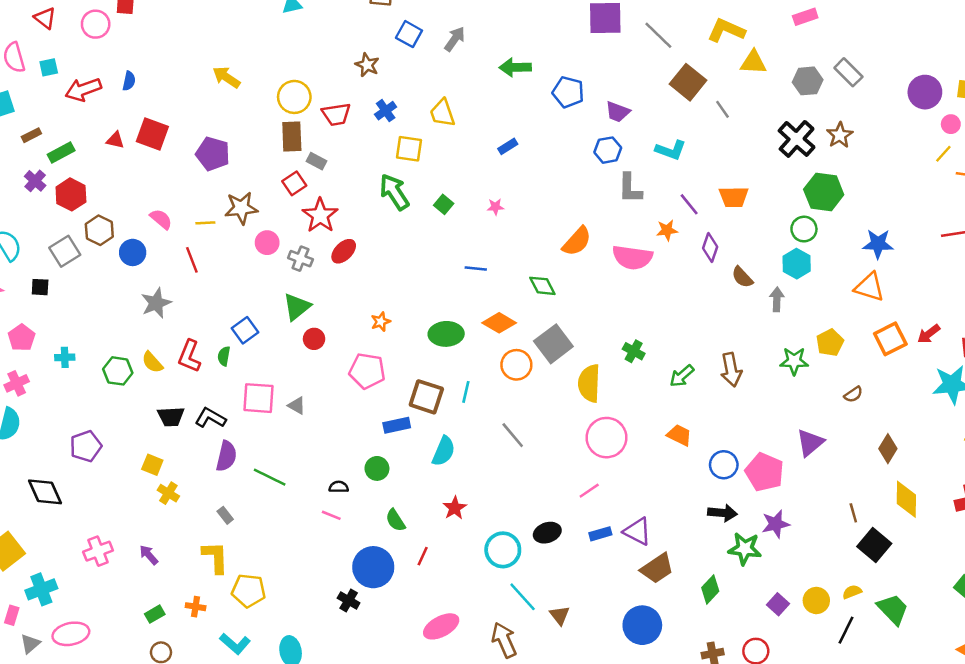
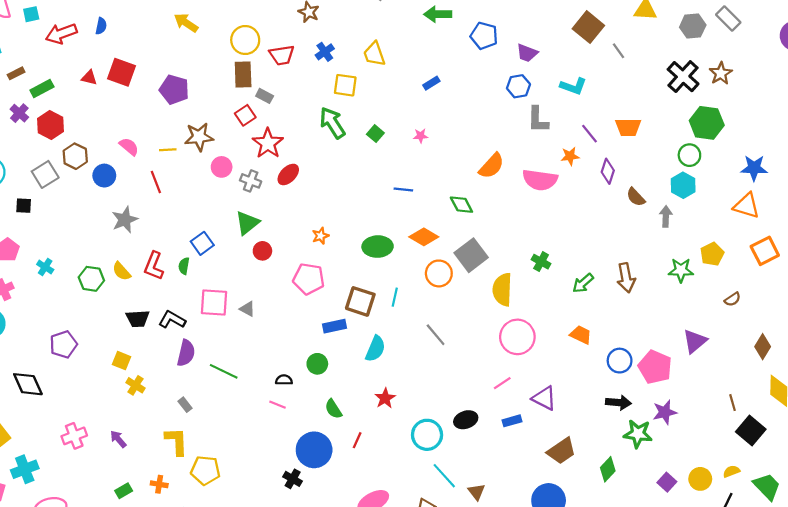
cyan cross: (65, 357) -> (45, 267), turned 35
purple triangle: (637, 531) -> (544, 398), moved

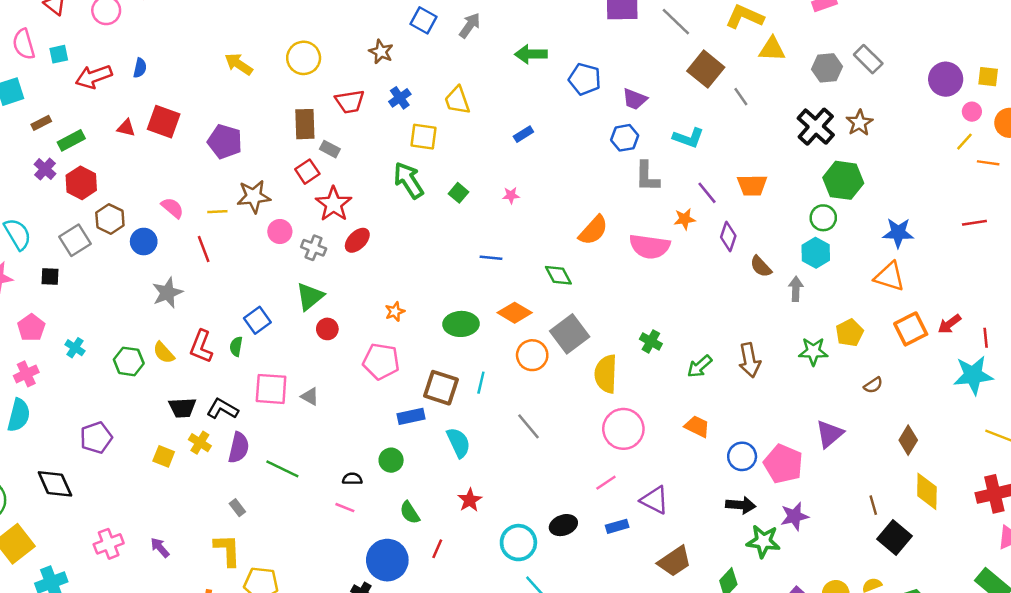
yellow circle: (245, 40) -> (304, 58), moved
cyan semicircle: (375, 349) -> (458, 443), turned -48
yellow cross: (135, 385) -> (200, 443), moved

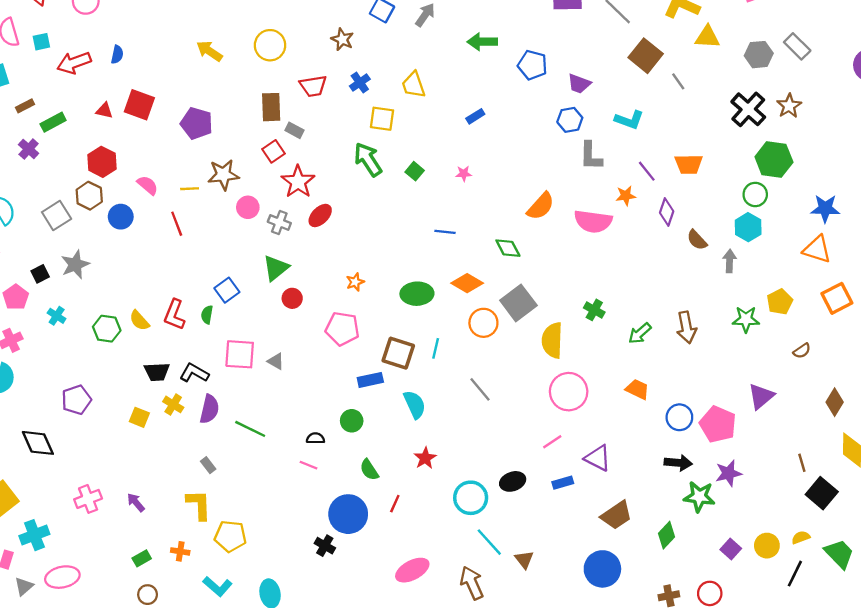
red hexagon: (81, 183) -> (102, 162), moved
black square: (50, 276) -> (40, 274), moved, turned -30
gray star: (167, 293) -> (75, 264), moved

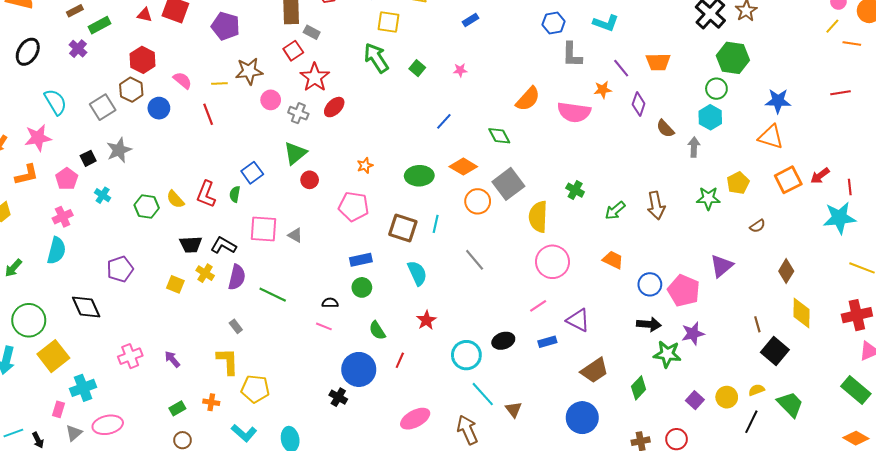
blue line: (445, 232) -> (444, 121), turned -54
blue rectangle: (370, 380) -> (361, 260), moved

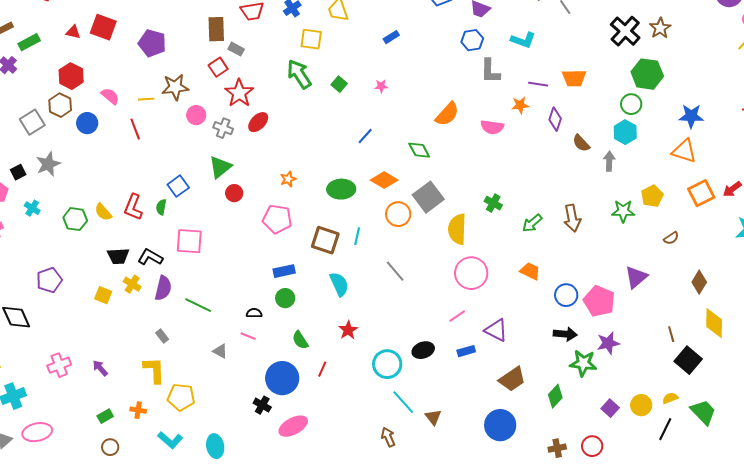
purple line: (621, 68) -> (538, 84), turned -42
pink semicircle: (574, 112) -> (492, 127), size x0.7
gray triangle: (295, 235) -> (220, 351), moved
pink ellipse: (415, 419) -> (293, 426), moved
brown arrow: (467, 430) -> (388, 437), size x0.7

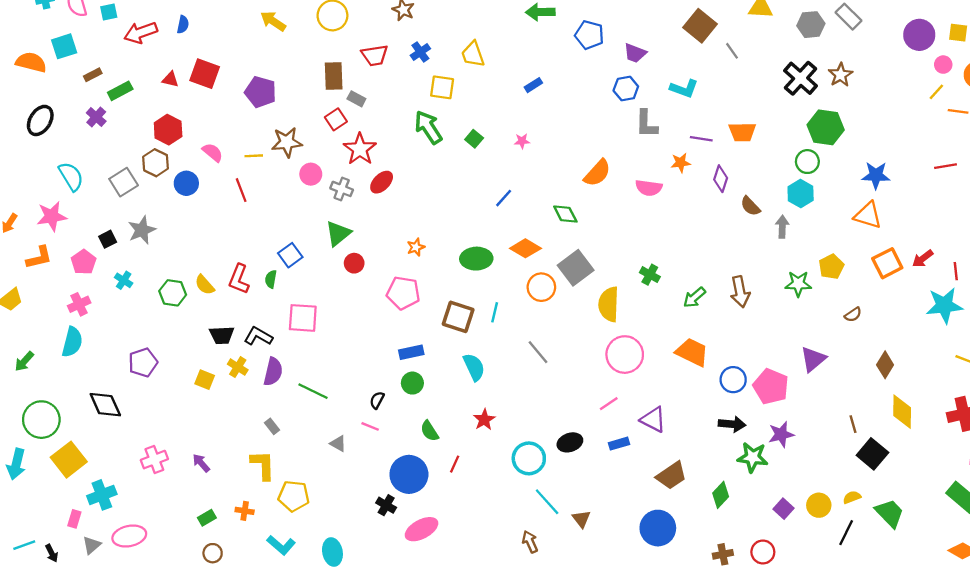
orange trapezoid: (530, 271) -> (692, 352), size x1.4
black semicircle: (254, 313) -> (377, 400), turned -63

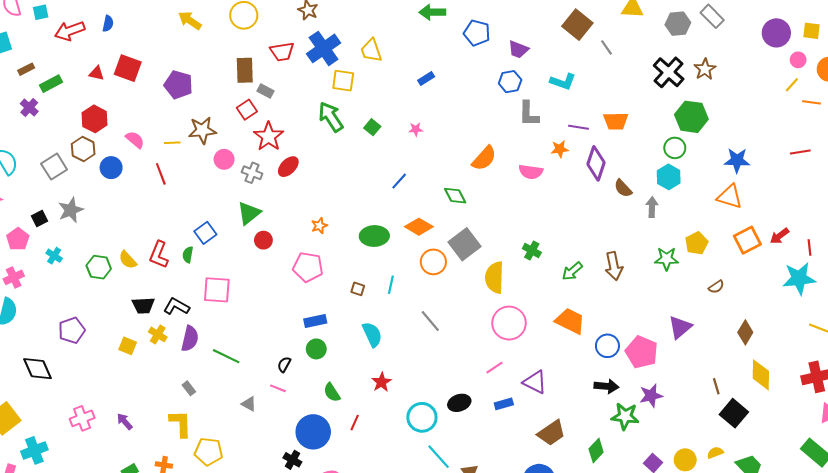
blue cross: (420, 52) -> (324, 48), size x1.8
purple diamond: (721, 179) -> (596, 163), size x1.4
brown square: (458, 317) -> (358, 289), size x0.5

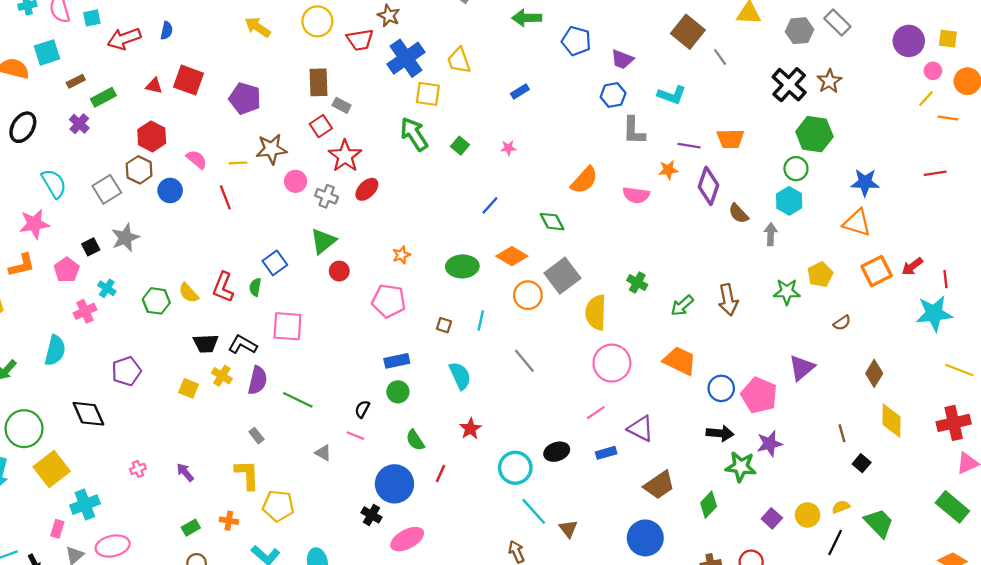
red trapezoid: (282, 52) -> (360, 40), moved
pink cross: (14, 277) -> (85, 311), moved
black square: (734, 413) -> (862, 463), size x0.6
pink cross: (82, 418) -> (138, 469), size x0.6

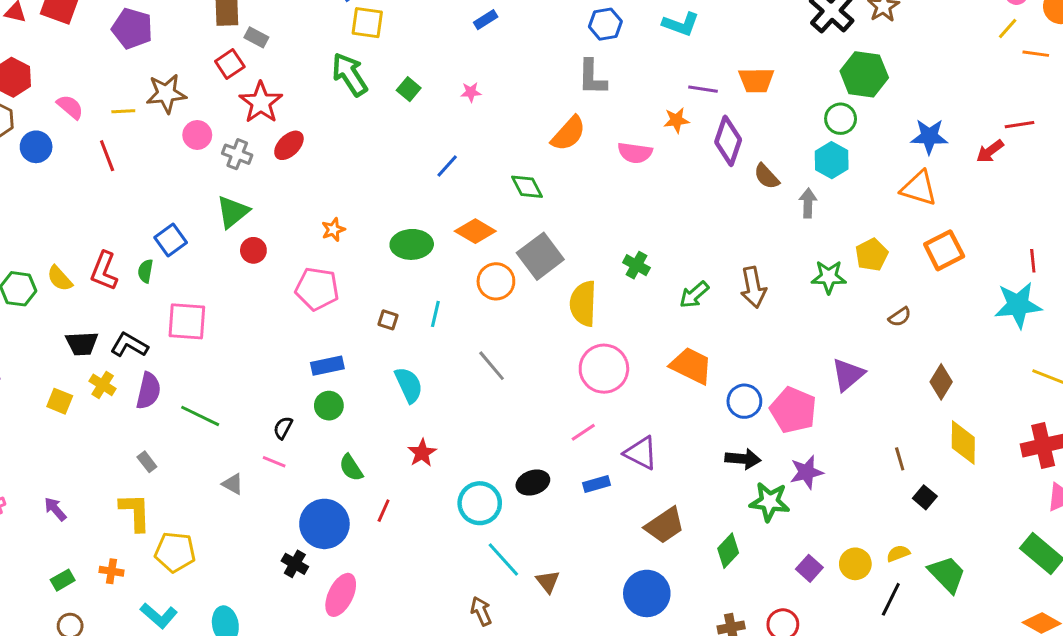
gray L-shape: (634, 131) -> (592, 77), moved
red arrow: (912, 266) -> (990, 151), moved
pink ellipse: (407, 539) -> (341, 595), turned -36

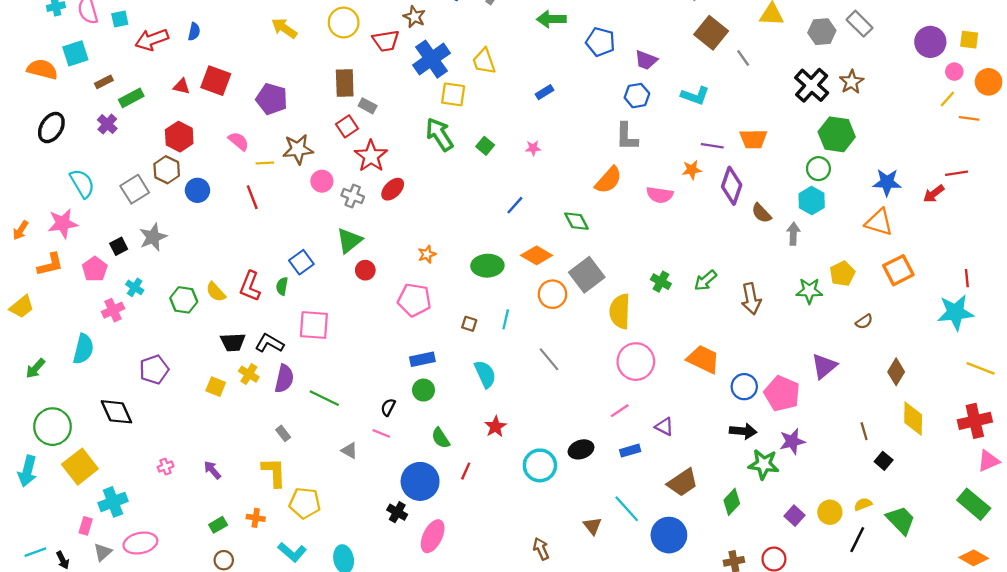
pink semicircle: (70, 107) -> (239, 141), moved
green arrow: (694, 295) -> (705, 280), moved
purple triangle: (641, 453) -> (664, 427), size x0.7
cyan line: (503, 559) -> (627, 509), moved

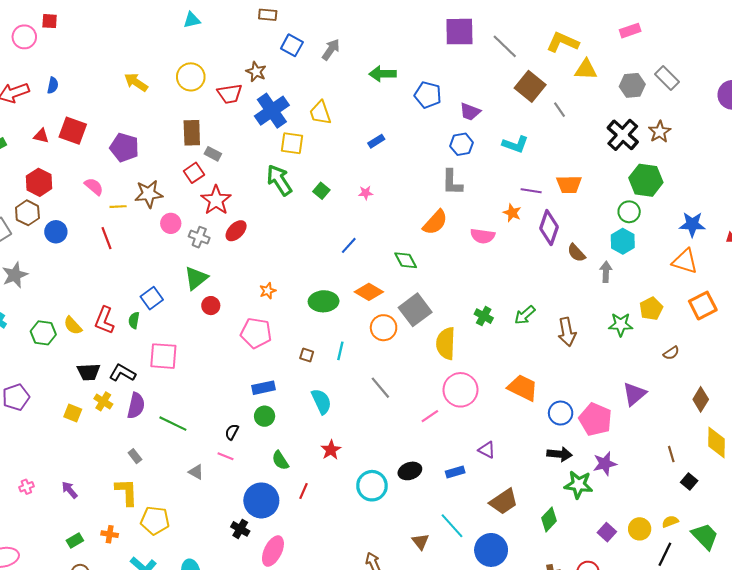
orange star: (692, 170) -> (512, 213), turned 30
pink line: (620, 411) -> (430, 416), moved

